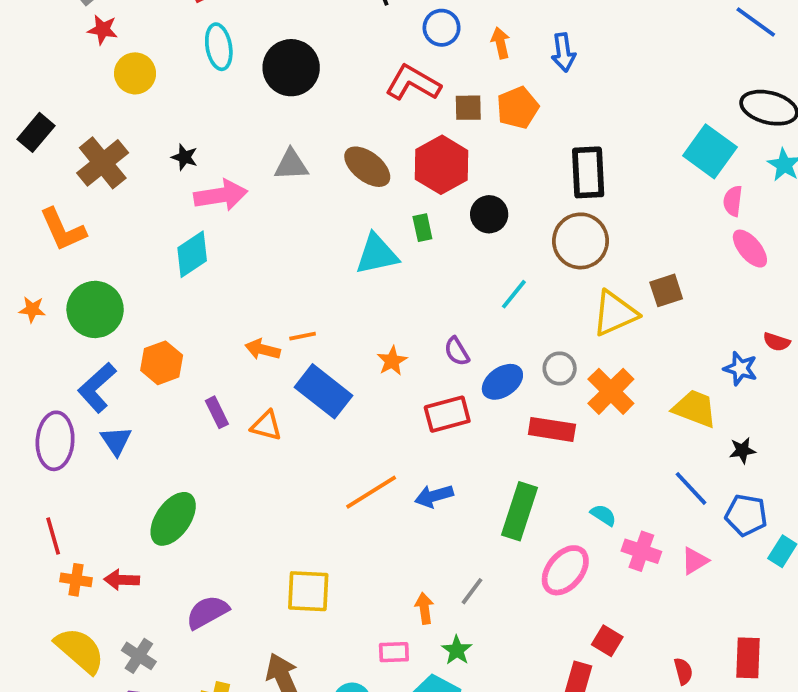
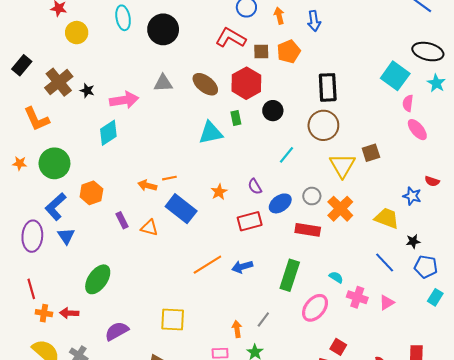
black star: (185, 157) -> (87, 91), moved
yellow triangle: (615, 313) -> (342, 165), turned -36
blue pentagon: (746, 515) -> (426, 267), moved

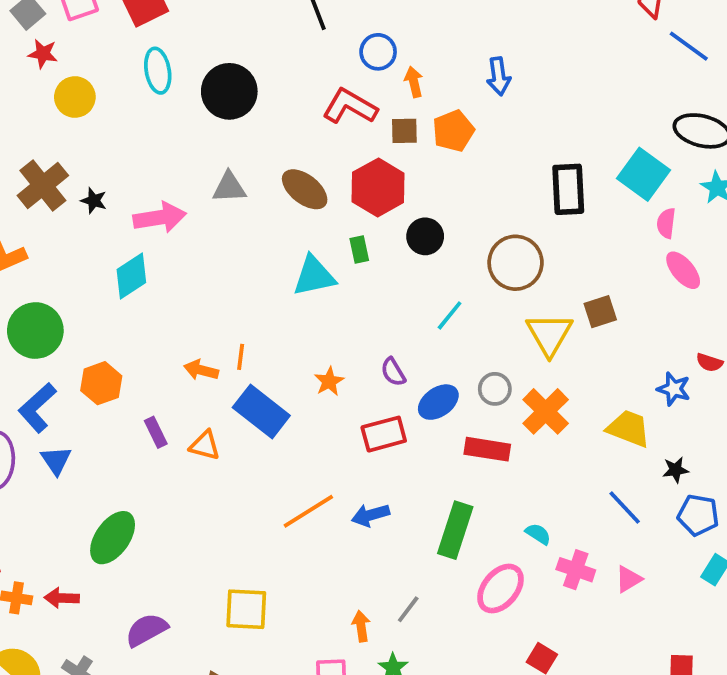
orange arrow: (279, 16) -> (414, 82), moved
black rectangle: (328, 87) -> (568, 189), moved
orange line: (169, 178) -> (241, 357), turned -72

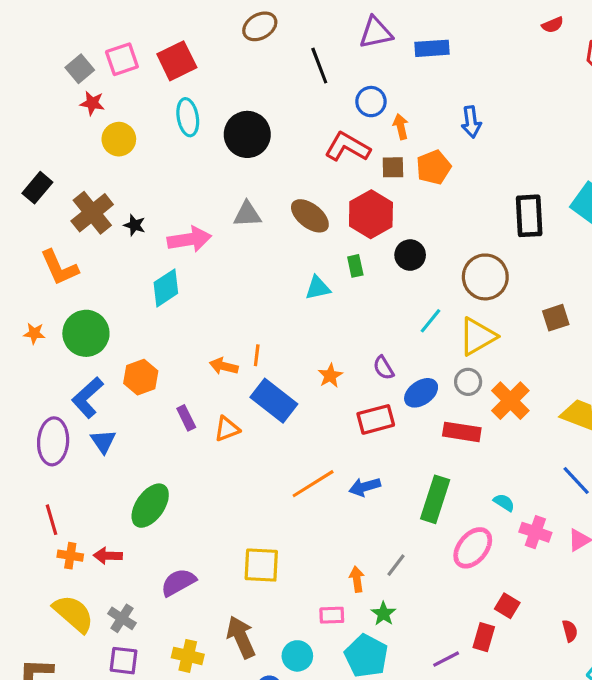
cyan triangle: (314, 276) -> (318, 288), size x0.7
yellow triangle: (549, 334) -> (477, 336), moved, turned 30
orange triangle: (205, 445) -> (227, 429), turned -36

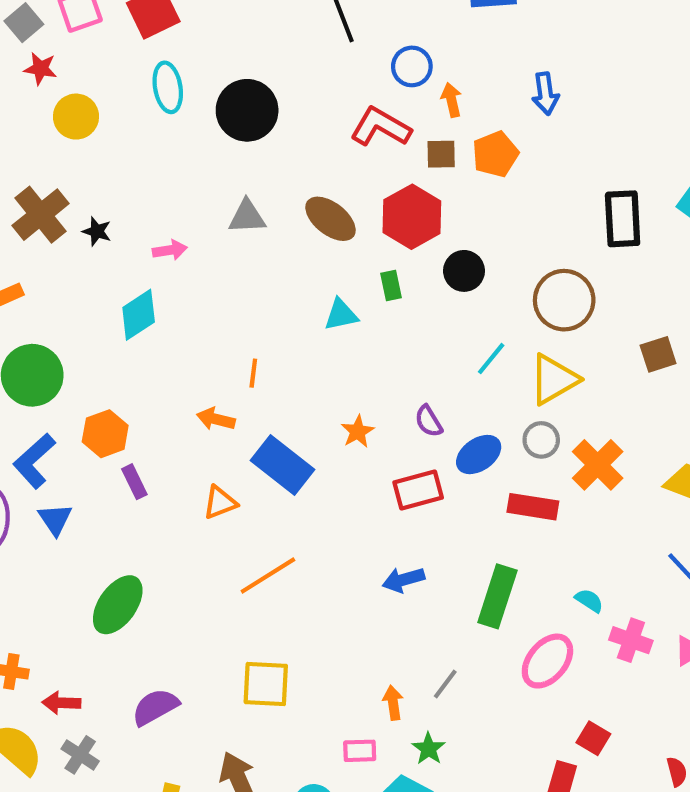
pink arrow: (189, 239) -> (170, 250), size x0.6
orange line: (257, 355) -> (253, 373), moved
purple rectangle: (186, 418) -> (134, 482), moved
orange line: (313, 484) -> (268, 576), moved
red arrow: (108, 556) -> (61, 703), moved

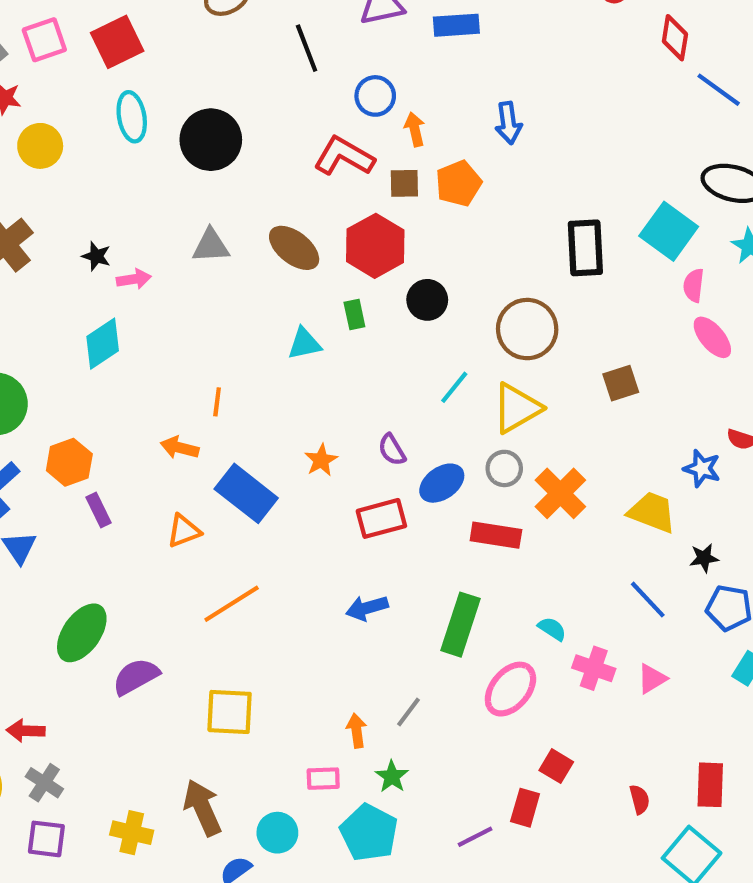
black star: (97, 231) -> (96, 256), moved
purple semicircle: (155, 707) -> (136, 677), moved

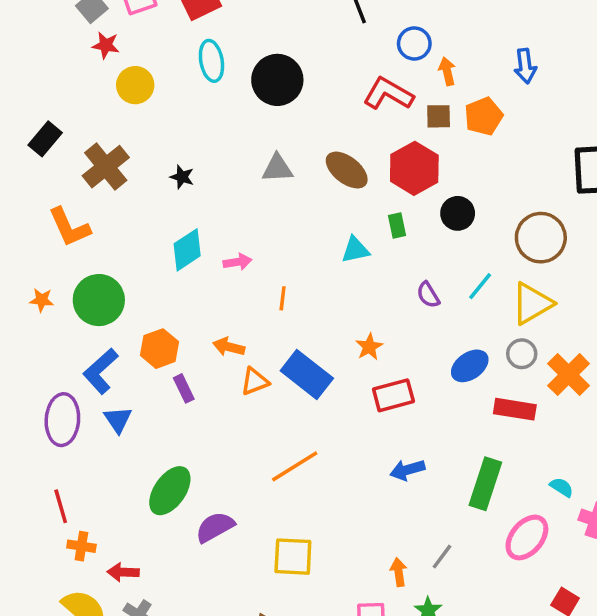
pink arrow: (134, 279) -> (237, 262), moved
orange arrow: (180, 448) -> (229, 347), moved
purple semicircle: (392, 450) -> (428, 295), moved
red rectangle: (381, 518) -> (393, 395), moved
orange triangle: (184, 531) -> (255, 381), moved

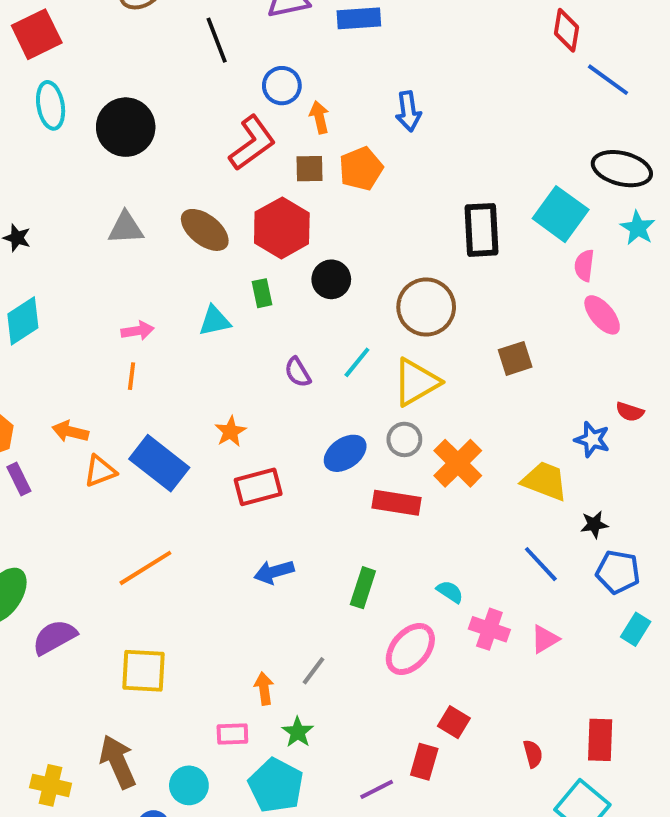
red L-shape: (388, 94) -> (252, 143), turned 114
pink arrow: (237, 262) -> (138, 331), moved
green rectangle: (485, 484) -> (363, 588), size x0.7

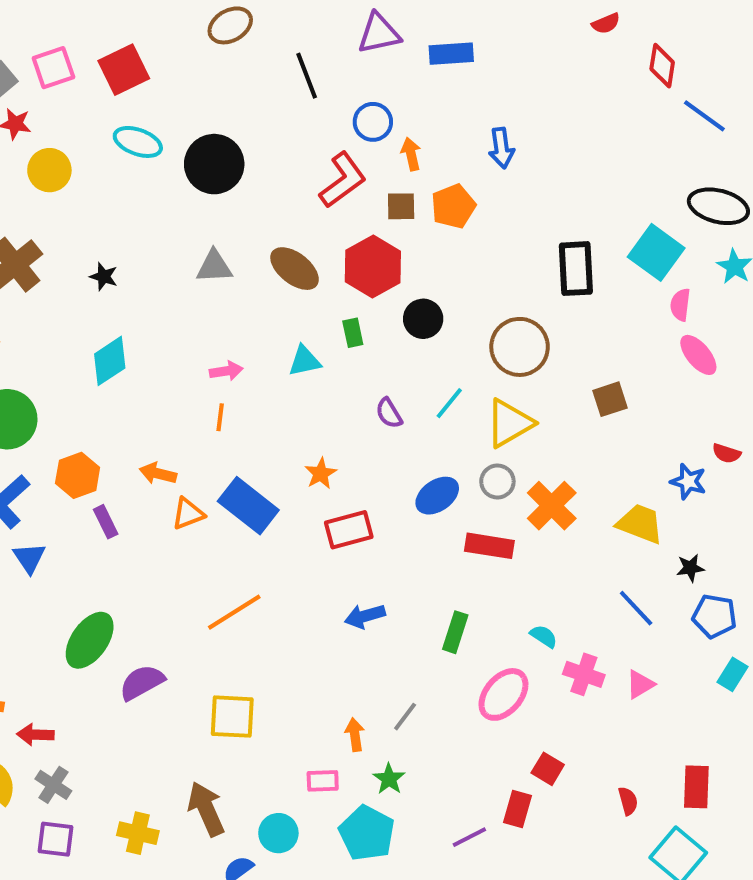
cyan ellipse: (51, 105) -> (138, 142), turned -60

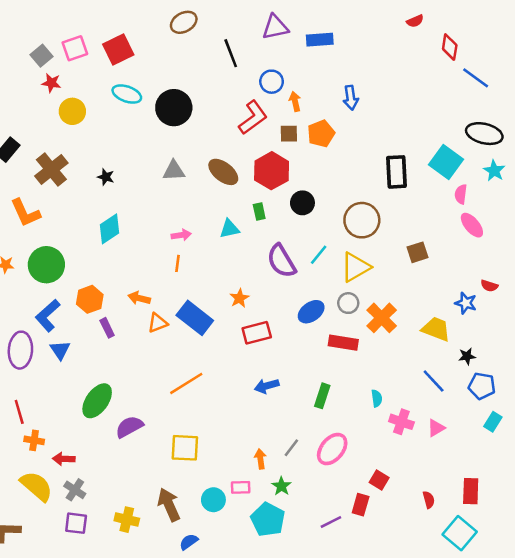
purple semicircle: (389, 413) -> (281, 261), size x1.8
cyan semicircle: (544, 636) -> (377, 398), turned 49
pink ellipse: (503, 694) -> (332, 449), moved
cyan circle: (278, 833) -> (213, 500), moved

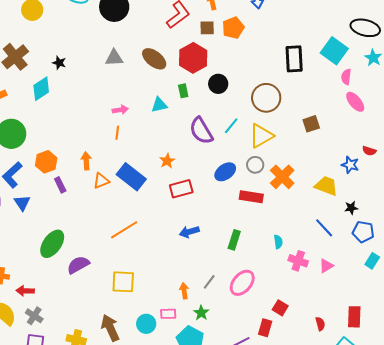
cyan diamond: (109, 229) -> (41, 89), moved
orange arrow: (139, 298) -> (86, 161), turned 72

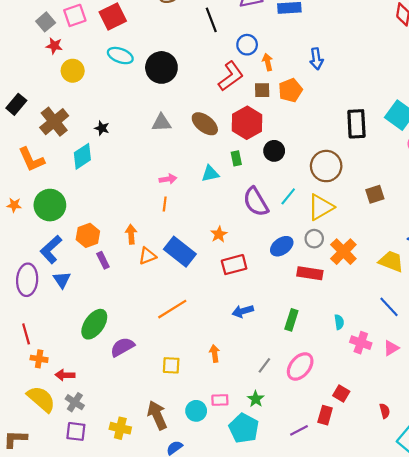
yellow square: (123, 282) -> (171, 365), size x0.7
orange arrow: (184, 291) -> (215, 353), moved

